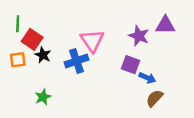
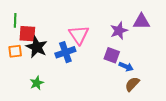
purple star: (139, 36) -> (119, 31), turned 30
red square: (32, 39) -> (27, 34), turned -30
black star: (43, 55) -> (37, 47), size x1.5

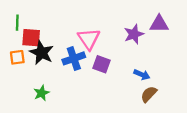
purple square: (112, 55) -> (101, 64), moved

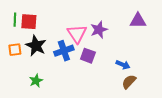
purple star: (134, 34) -> (99, 30), moved
red square: (31, 38) -> (29, 22), moved

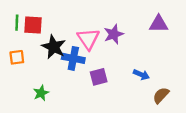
black star: (36, 46) -> (54, 47), moved
blue cross: (64, 51) -> (73, 58), turned 30
purple square: (88, 56) -> (99, 77), moved, turned -35
brown semicircle: (129, 82) -> (161, 95), moved

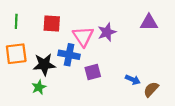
red square: (33, 25) -> (52, 23), moved
black star: (54, 47) -> (44, 65), moved, turned -30
orange square: (17, 57) -> (16, 54), size x1.5
blue arrow: (141, 75) -> (133, 80), moved

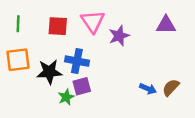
pink triangle: (83, 36) -> (93, 21), moved
purple square: (93, 72) -> (82, 86), moved
green star: (39, 87) -> (66, 97), moved
brown semicircle: (151, 89) -> (171, 87), moved

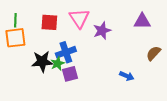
orange square: (18, 60) -> (15, 38), moved
blue cross: (77, 61) -> (66, 52), turned -30
brown semicircle: (171, 87) -> (154, 53), moved
green star: (66, 97) -> (58, 64), moved

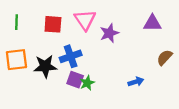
orange square: (15, 38) -> (16, 60), moved
green star: (58, 64) -> (87, 83), moved
purple square: (70, 74) -> (75, 80), turned 35
blue arrow: (127, 76) -> (136, 82), turned -40

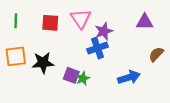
blue cross: (71, 56) -> (97, 48), moved
blue arrow: (136, 82) -> (129, 77), size x1.5

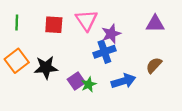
brown semicircle: (156, 54) -> (154, 65), moved
orange square: (16, 56) -> (17, 61), turned -30
purple square: (71, 75) -> (76, 81), turned 35
blue arrow: (129, 77) -> (124, 81), moved

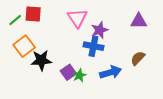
green line: (17, 23) -> (15, 20), turned 48
red square: (54, 25) -> (33, 14), moved
blue cross: (104, 52) -> (93, 46), turned 30
orange square: (17, 61) -> (24, 46), moved

